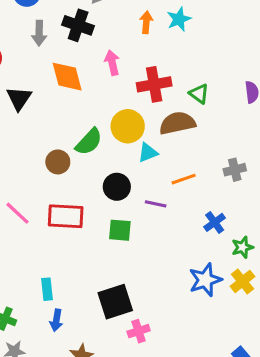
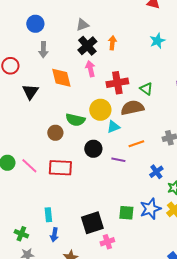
cyan star: (179, 19) -> (157, 41), moved
black cross: (78, 25) -> (87, 46), moved, turned 30
green semicircle: (89, 142) -> (75, 120), turned 60
green square: (120, 230) -> (126, 213), moved

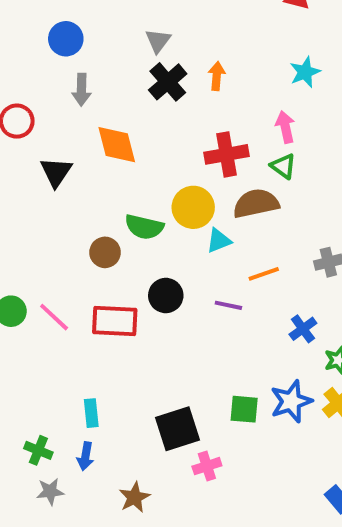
gray triangle: (82, 25) -> (158, 41), turned -32
pink arrow: (90, 69) -> (285, 127), moved
black circle: (93, 149) -> (166, 296), moved
blue arrow: (54, 235) -> (85, 456), moved

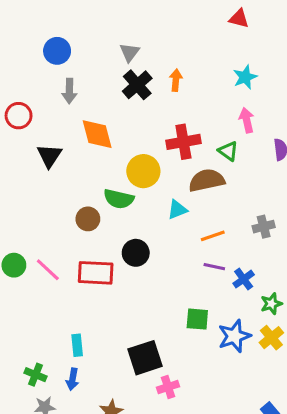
pink arrow: (285, 127) -> (247, 120), moved
yellow circle: (193, 207) -> (143, 171), moved
purple line: (228, 305) -> (214, 267), moved
green square: (244, 409) -> (197, 319), moved

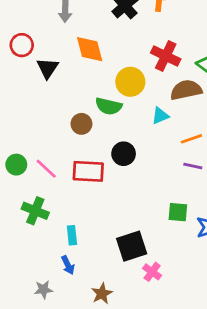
red circle: (19, 116) -> (22, 45), moved
red cross: (183, 142) -> (166, 56), turned 36
green cross: (35, 375) -> (35, 211), moved, size x1.4
blue arrow: (72, 379) -> (68, 265), turned -36
pink cross: (168, 387) -> (152, 272), turned -36

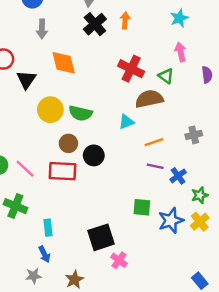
yellow circle: (130, 82) -> (50, 110), moved
brown circle: (81, 124) -> (68, 143), moved
gray star: (43, 290) -> (34, 276), moved

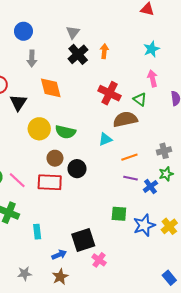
green star: (200, 195) -> (166, 174), moved
blue arrow: (44, 254) -> (59, 255), moved, turned -88

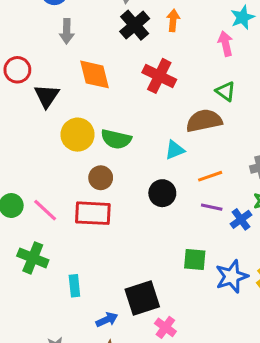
pink arrow: (153, 78) -> (226, 44), moved
red cross: (109, 93) -> (159, 76), moved
black circle: (77, 169) -> (162, 193), moved

